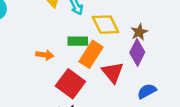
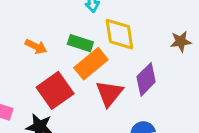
brown star: (139, 32) -> (181, 41), moved

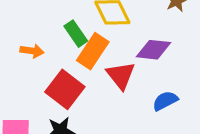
green rectangle: (80, 43) -> (76, 34), turned 55
purple diamond: (146, 79) -> (154, 50), turned 68

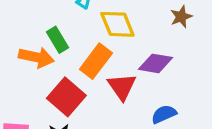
green rectangle: (76, 34) -> (58, 40), moved
orange arrow: (32, 51) -> (36, 57), size x1.5

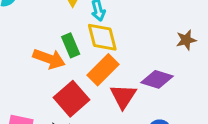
yellow diamond: (117, 24) -> (102, 37), moved

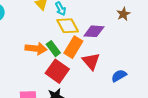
green rectangle: (71, 45) -> (53, 49), moved
purple diamond: (157, 79) -> (94, 31), moved

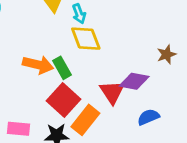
brown star: (123, 14) -> (166, 54), moved
purple diamond: (94, 31) -> (134, 81), moved
orange rectangle: (73, 47) -> (85, 120), moved

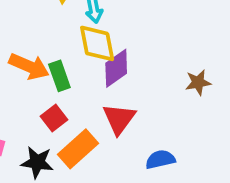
purple diamond: (134, 81) -> (116, 68), moved, turned -56
red square: (63, 100) -> (54, 118), size x0.6

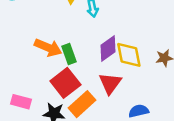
yellow diamond: (97, 43) -> (129, 55), moved
red square: (54, 118) -> (65, 83), size x1.6

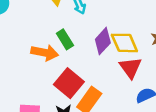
green rectangle: (69, 54) -> (65, 39), moved
red triangle: (110, 83) -> (130, 68), moved

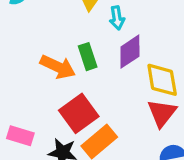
purple diamond: (103, 41) -> (130, 52), moved

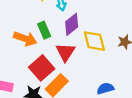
red triangle: (162, 113) -> (65, 52), moved

